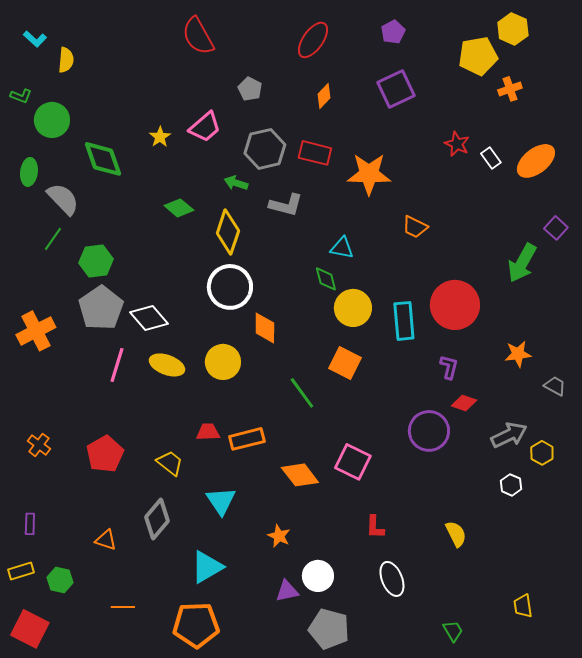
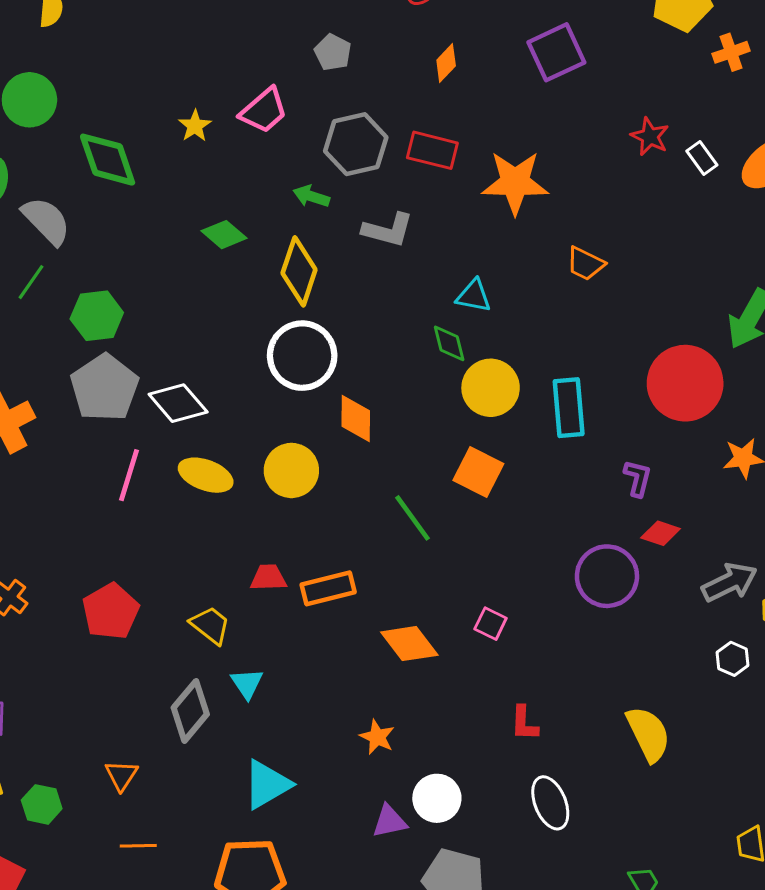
red circle: (455, 305) -> (685, 383), moved
pink square: (353, 462) -> (491, 624), size x0.6
cyan triangle: (221, 501) -> (247, 683), moved, size x0.7
yellow semicircle: (456, 534) -> (648, 734), size x1.4
orange triangle: (106, 540) -> (121, 775), moved, turned 45

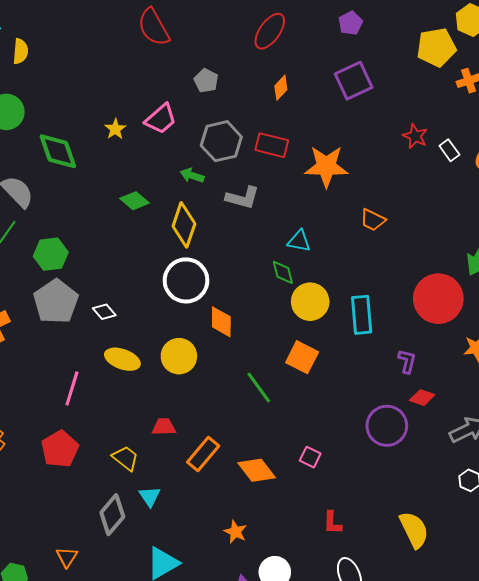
white diamond: (178, 403) -> (104, 312), size x0.6
pink line: (129, 475) -> (72, 388), moved
orange rectangle: (328, 588) -> (203, 454), moved, turned -36

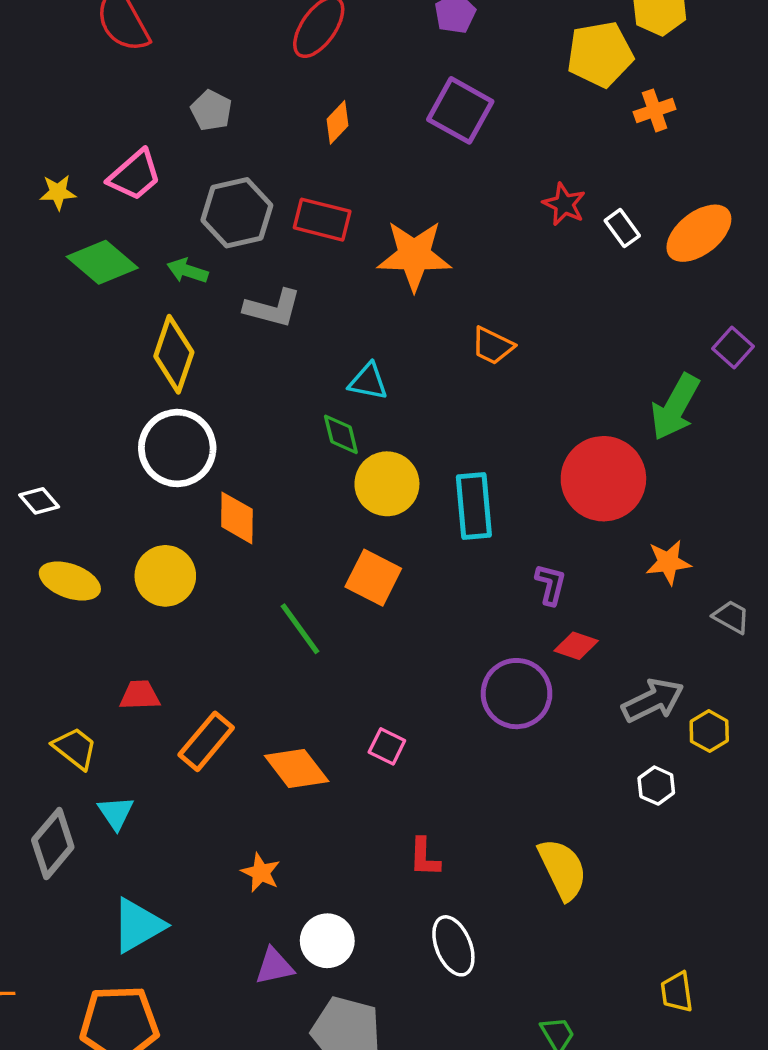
purple square: (354, 81) -> (460, 110), turned -36
yellow star: (115, 129) -> (58, 192), turned 30
green diamond: (135, 201) -> (102, 262), moved, size x1.4

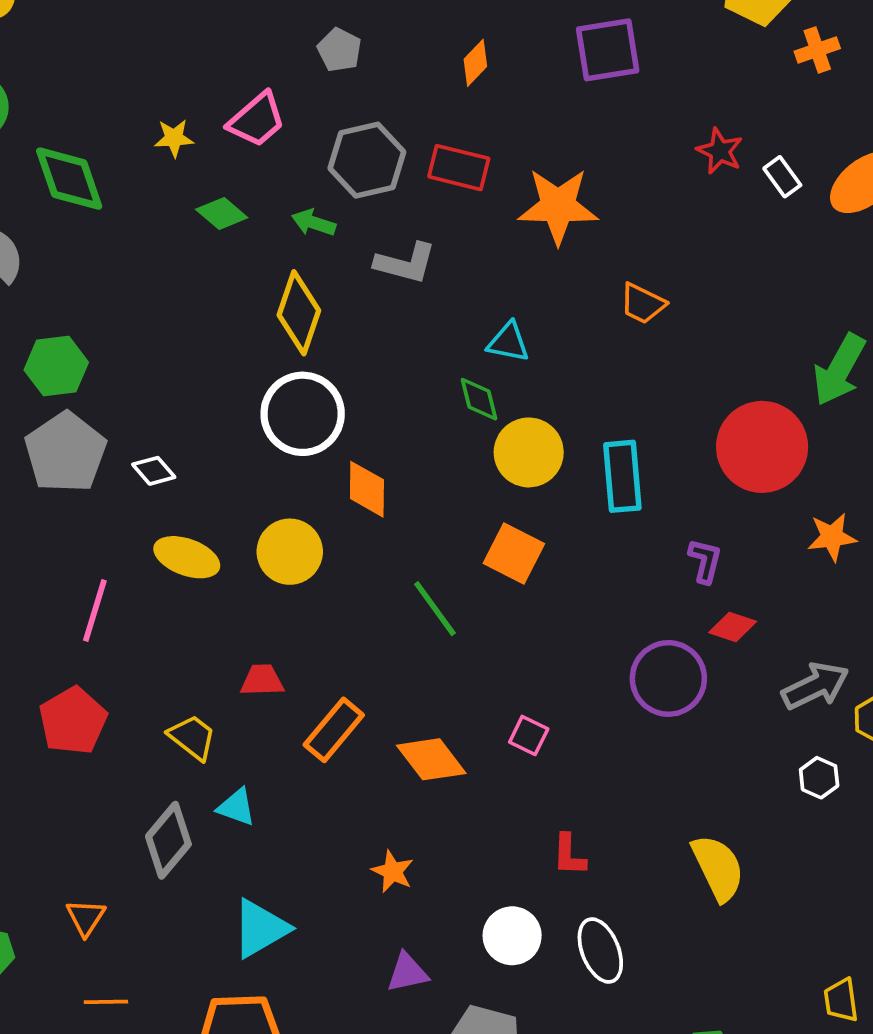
purple square: (460, 110) -> (608, 50), turned -38
green diamond: (102, 262) -> (222, 213), size x0.7
cyan triangle: (116, 813) -> (236, 807), turned -36
white circle: (327, 941) -> (512, 936), moved

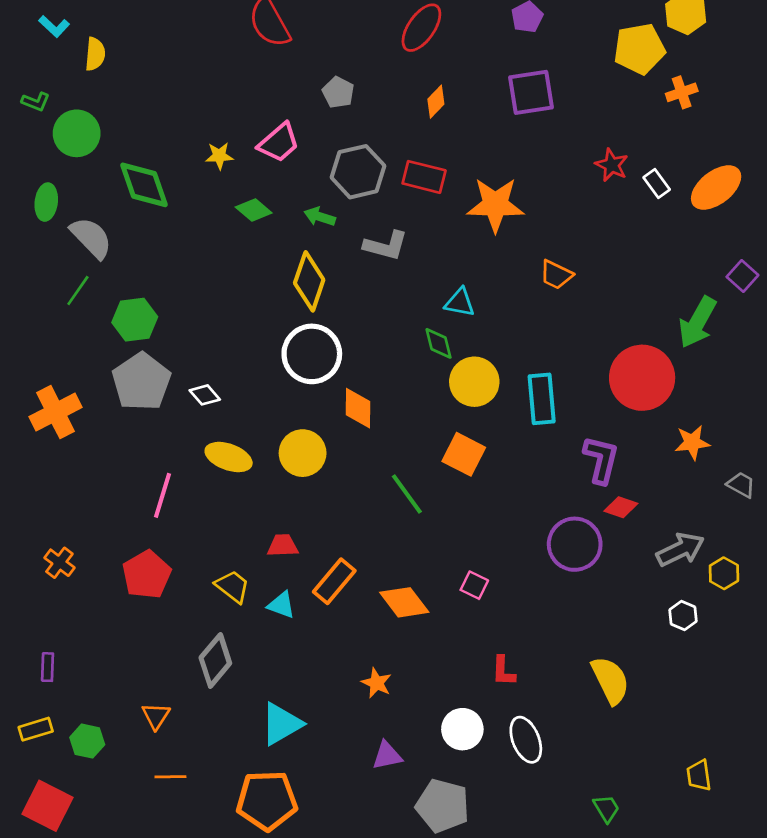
purple L-shape: (705, 561) -> (601, 460), size x1.5
cyan triangle: (236, 807) -> (281, 605), moved

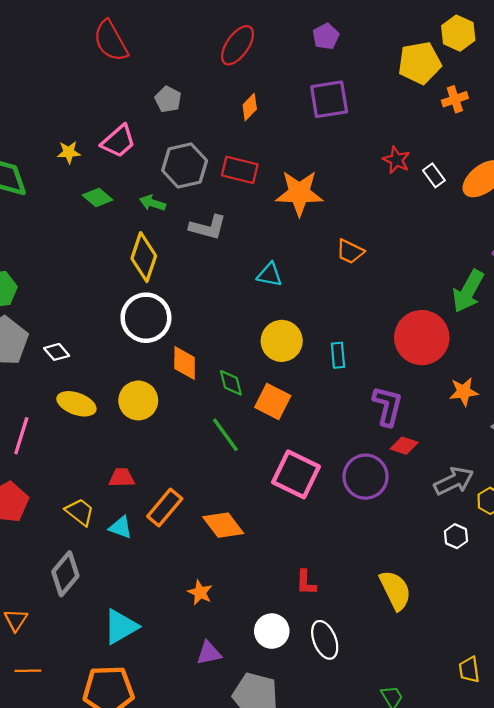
green diamond: (439, 343) -> (231, 383), moved
cyan rectangle: (542, 399) -> (338, 355), size x0.6
pink square: (474, 585) -> (296, 474), moved, size x2.0

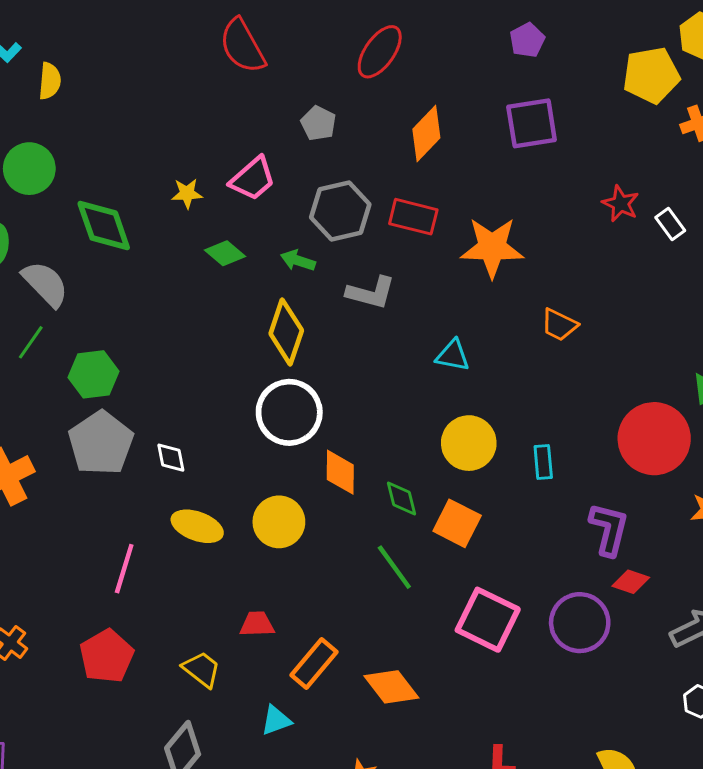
red ellipse: (238, 45) -> (380, 52), moved
orange diamond: (250, 107) -> (426, 134), size x1.5
white diamond: (57, 352) -> (171, 458), turned 30
cyan triangle: (121, 527) -> (276, 720), moved, turned -40

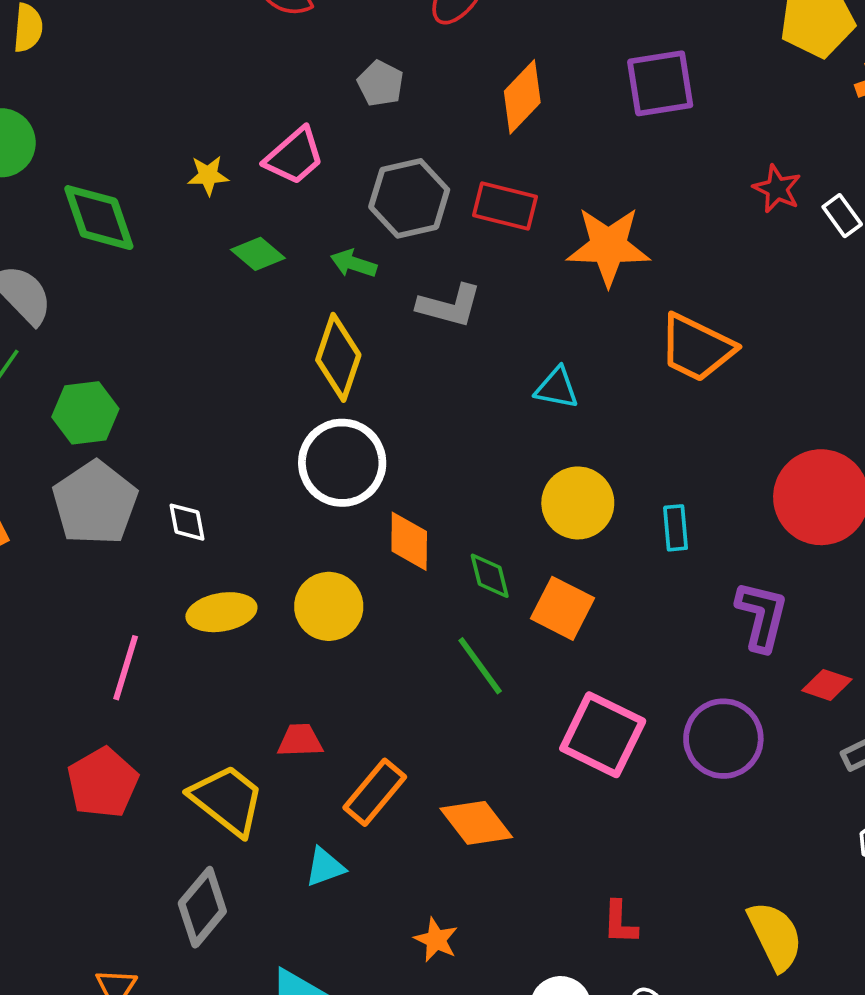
orange trapezoid: (559, 325) -> (697, 348), size x1.6
yellow ellipse: (197, 526) -> (221, 612), turned -30
red diamond: (631, 582) -> (827, 685), moved
yellow trapezoid: (202, 669) -> (227, 800), size x1.5

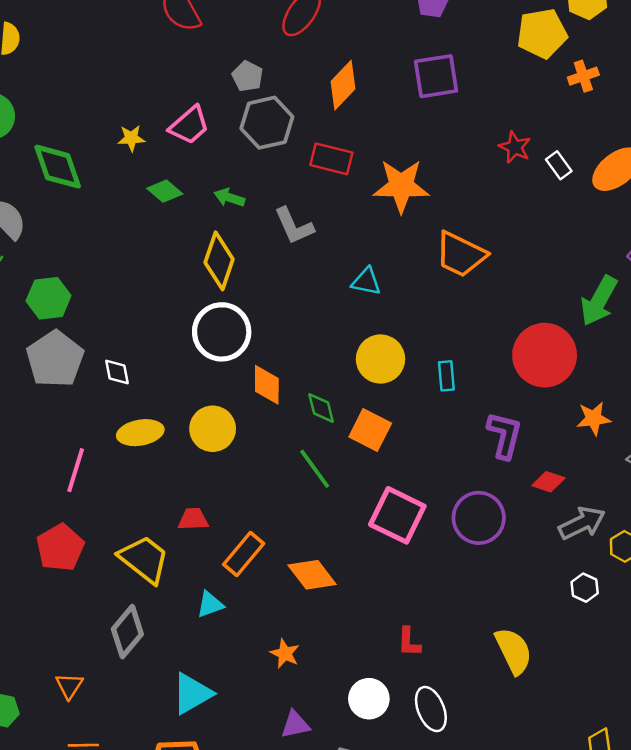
gray hexagon: (409, 198) -> (267, 123), moved
gray L-shape: (449, 306) -> (294, 226), turned 51

